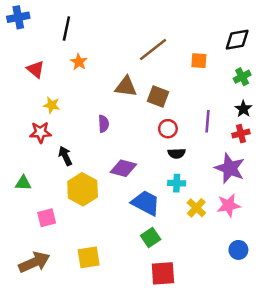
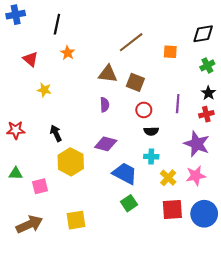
purple semicircle: (104, 124) -> (105, 105), moved
red star: (40, 132) -> (16, 130), moved
green triangle: (23, 183) -> (16, 173), moved
blue circle: (238, 250) -> (204, 214), size x1.6
red square: (163, 273) -> (172, 210), moved

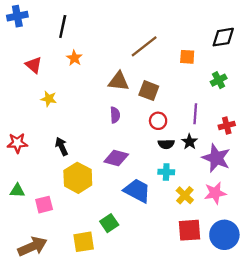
green cross: (207, 65) -> (219, 80), moved
black star: (208, 93) -> (189, 142), moved
green square: (129, 203) -> (109, 223), moved

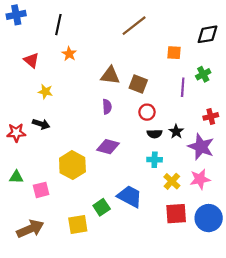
brown line: (144, 46) -> (134, 26), moved
purple line: (195, 114) -> (183, 87), moved
black arrow: (62, 146) -> (41, 124), moved, turned 133
blue trapezoid: (137, 191) -> (130, 196), moved

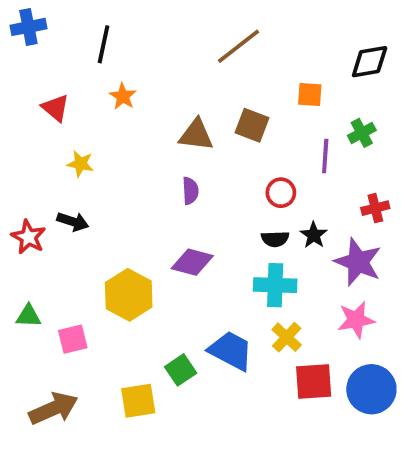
brown square: (138, 84) -> (252, 125), moved
red circle: (147, 112) -> (281, 193), moved
red star: (16, 133) -> (28, 237), turned 30
cyan cross: (155, 160) -> (275, 285), size x1.5
yellow cross: (172, 181) -> (287, 337), moved

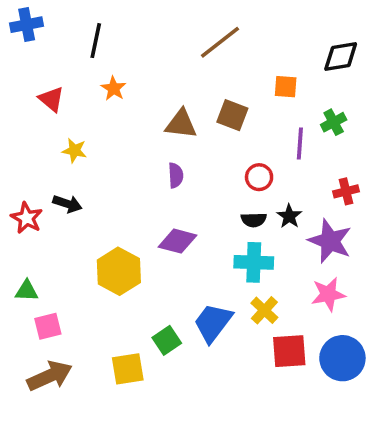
pink square: (73, 339) -> (48, 326), moved
blue trapezoid: (231, 351) -> (213, 323), turned -81

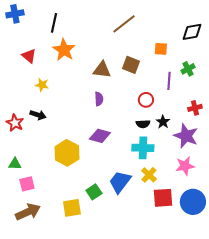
orange star: (114, 88) -> (64, 50), size x1.6

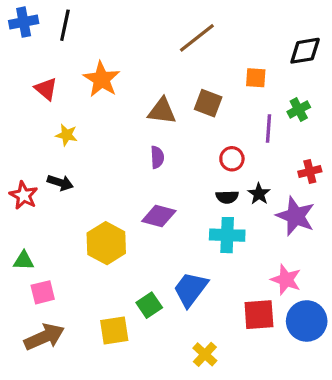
black line: (54, 23) -> (65, 25), moved
pink star: (185, 166) -> (286, 280), moved, turned 30
yellow cross: (149, 175) -> (205, 354), moved

